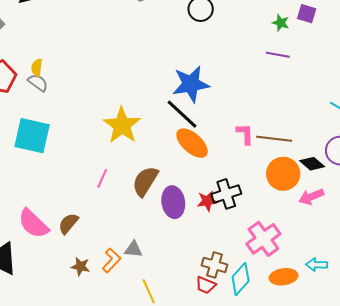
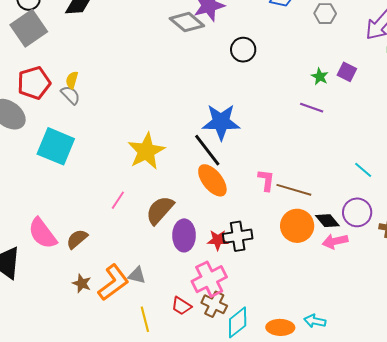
pink arrow: (311, 197) -> (335, 241), moved
pink cross: (263, 239) -> (209, 279), moved
orange L-shape: (111, 260) -> (113, 283), size x1.5
red trapezoid: (206, 285) -> (181, 306), moved

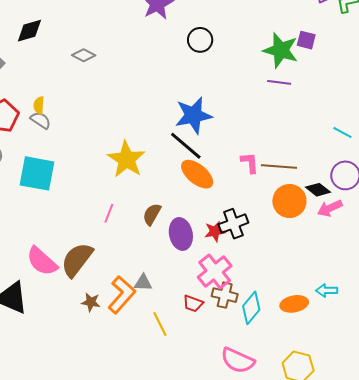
gray diamond: (187, 22) -> (84, 55), moved, size x0.7
green star: (320, 76) -> (281, 50), size x2.0
brown semicircle: (160, 210) -> (152, 214), size x0.7
brown semicircle: (77, 239) -> (77, 260), size x1.6

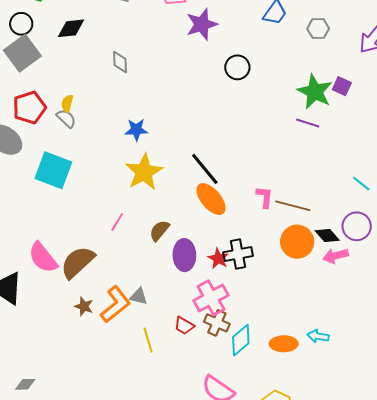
gray diamond: (84, 55) -> (120, 62), turned 50
blue star: (193, 115) -> (136, 130), moved, size x0.6
red star: (215, 231) -> (218, 258), turned 30

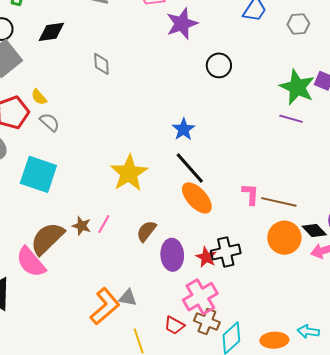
yellow semicircle: (67, 103) -> (39, 97), moved, turned -54
blue star: (136, 130) -> (184, 129), moved, turned -30
brown semicircle: (78, 262) -> (47, 239), moved
brown star: (84, 306) -> (82, 226), moved

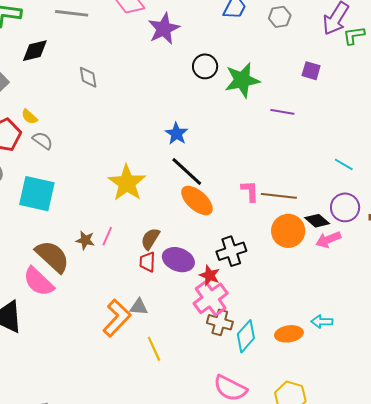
green star: (297, 87) -> (242, 80), moved, turned -30
brown semicircle: (47, 239) -> (52, 256), turned 93
purple ellipse: (172, 255) -> (178, 260), turned -60
red star: (206, 257) -> (209, 275), moved
red trapezoid: (174, 325) -> (147, 262), moved, turned 70

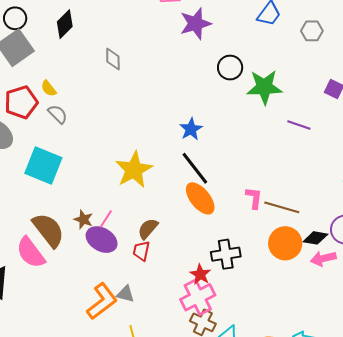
black diamond: (35, 51) -> (65, 24), turned -40
black diamond: (317, 221) -> (315, 238), turned -40
purple ellipse: (178, 260) -> (102, 240), moved

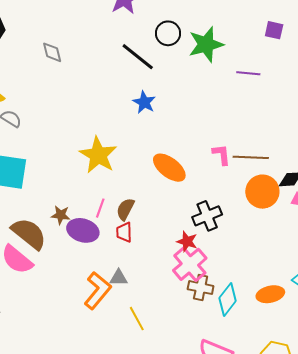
black line: (195, 168) -> (138, 57), moved
pink line: (106, 219) -> (100, 208), moved

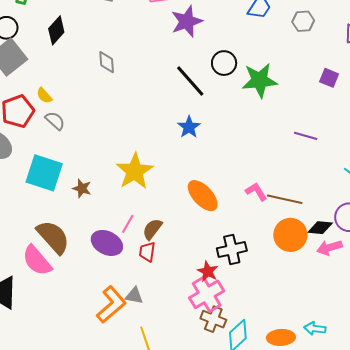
purple line: (248, 73) -> (306, 136), moved
pink L-shape: (221, 155) -> (256, 192), turned -35
brown star: (61, 215) -> (82, 188), moved

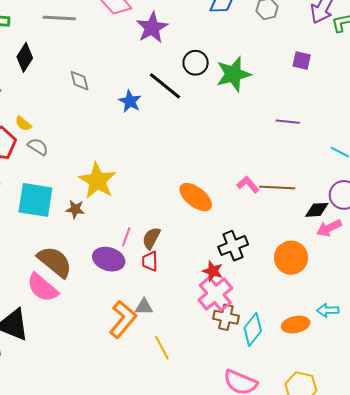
blue star: (189, 127) -> (130, 101), moved
yellow star: (135, 171) -> (97, 181), moved
orange circle: (290, 235) -> (291, 258), moved

